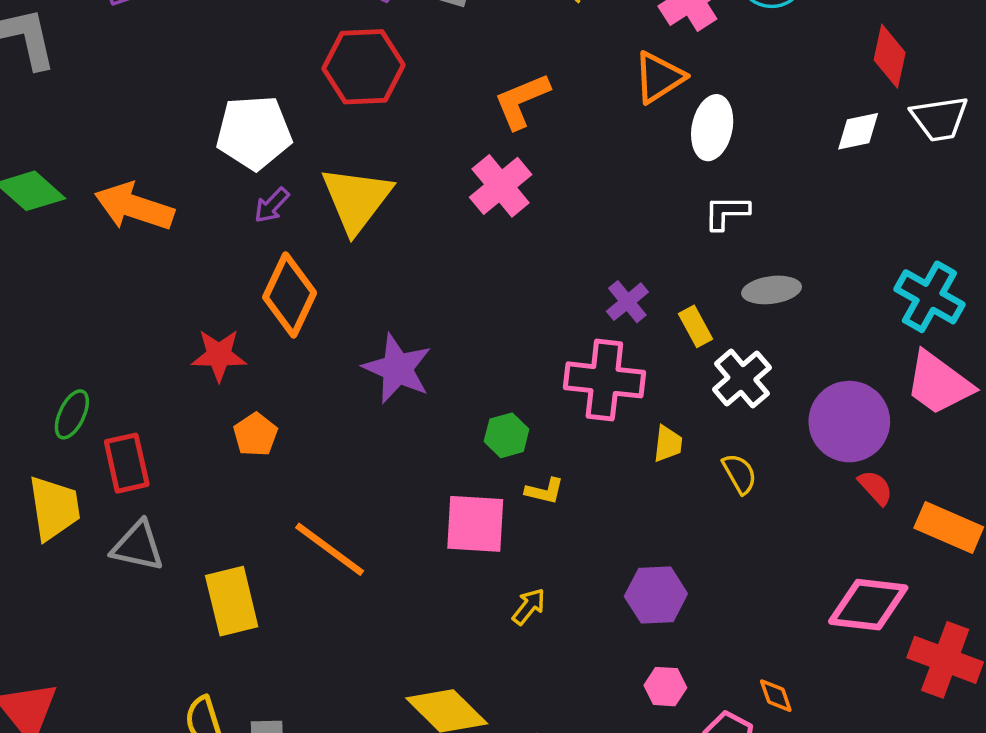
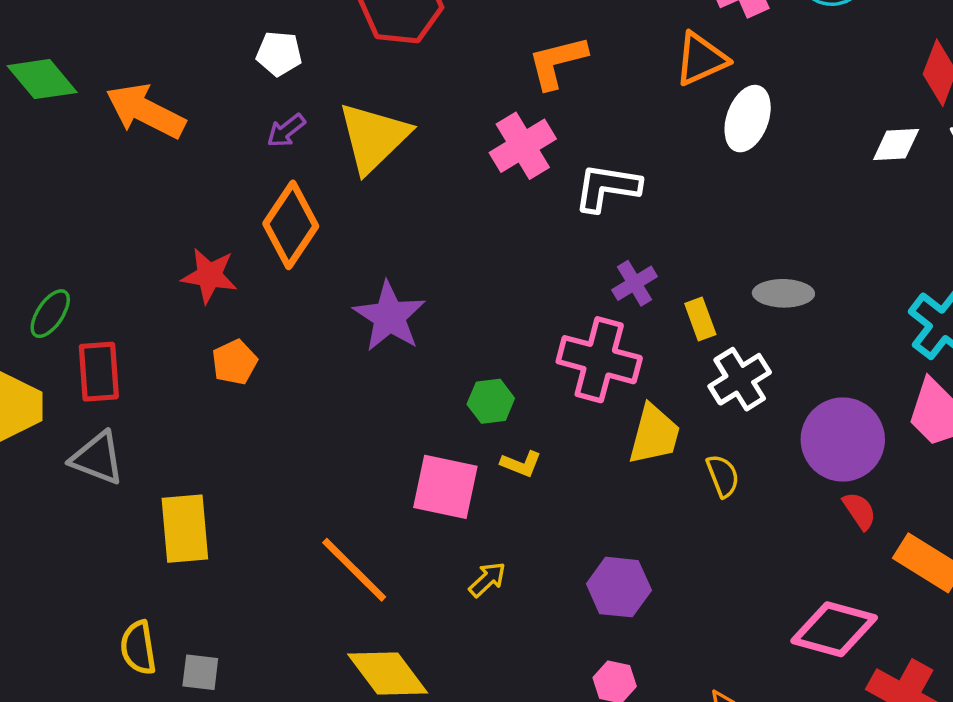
white pentagon: (254, 132) -> (279, 54), size x0.6
white L-shape: (727, 212) -> (607, 187), moved, size x1.4
yellow trapezoid: (668, 444) -> (654, 435), size x1.6
orange line: (330, 549) -> (354, 570), moved

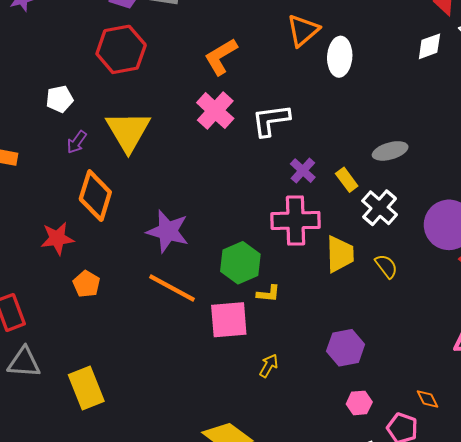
green hexagon: (491, 401) -> (240, 263), size x1.5
orange line: (354, 570) -> (172, 288), moved

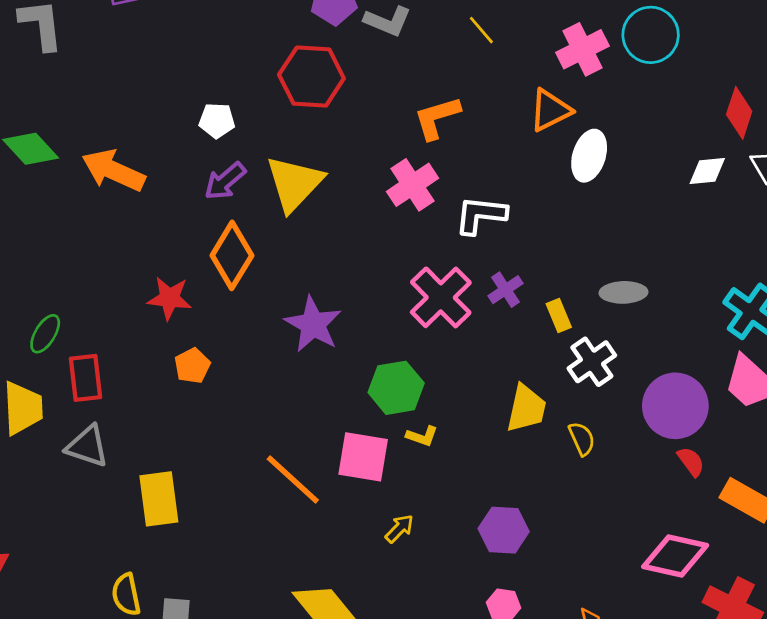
purple arrow: (77, 142) -> (225, 181), size x1.4
pink cross: (296, 220) -> (441, 297), moved, turned 33
orange line: (172, 288) -> (293, 480), moved

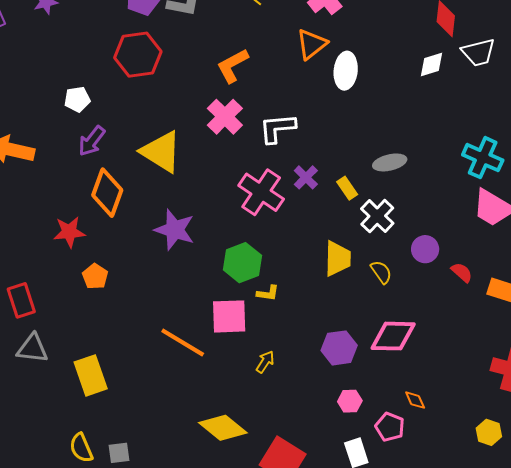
yellow triangle: (294, 183) -> (161, 152), moved, turned -30
purple circle: (675, 406) -> (425, 249), moved, size x0.6
pink diamond: (675, 556) -> (393, 336), moved

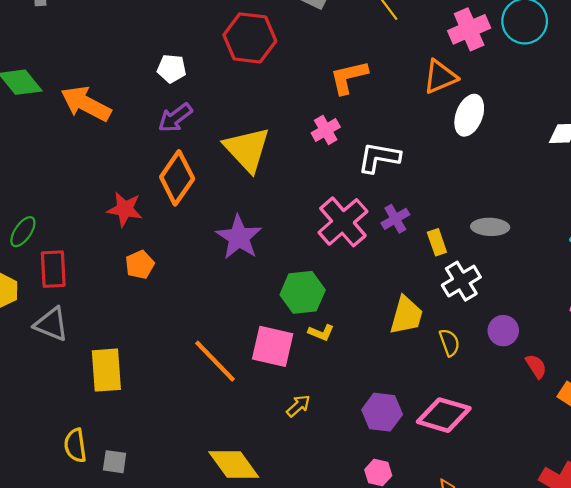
pink cross: (225, 117) -> (326, 130), size x0.7

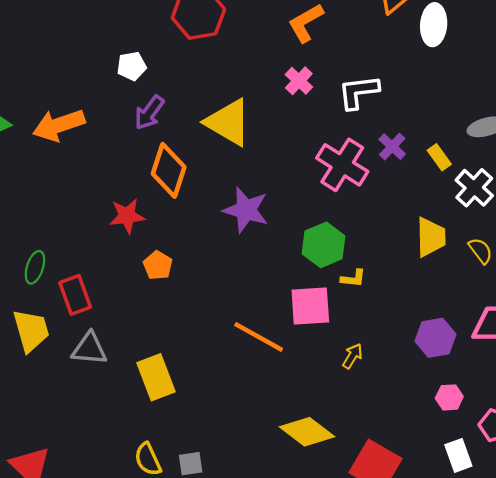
orange arrow: (86, 104) -> (59, 125), turned -30

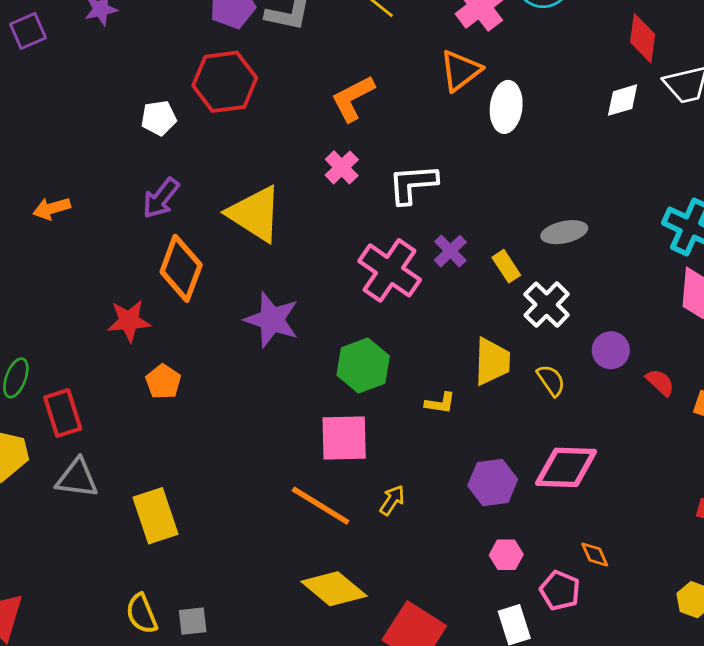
white pentagon: (132, 66) -> (159, 118), moved
orange arrow: (59, 125) -> (52, 208), size x0.6
yellow L-shape: (353, 278) -> (440, 403), moved
orange line: (259, 337) -> (321, 506), moved

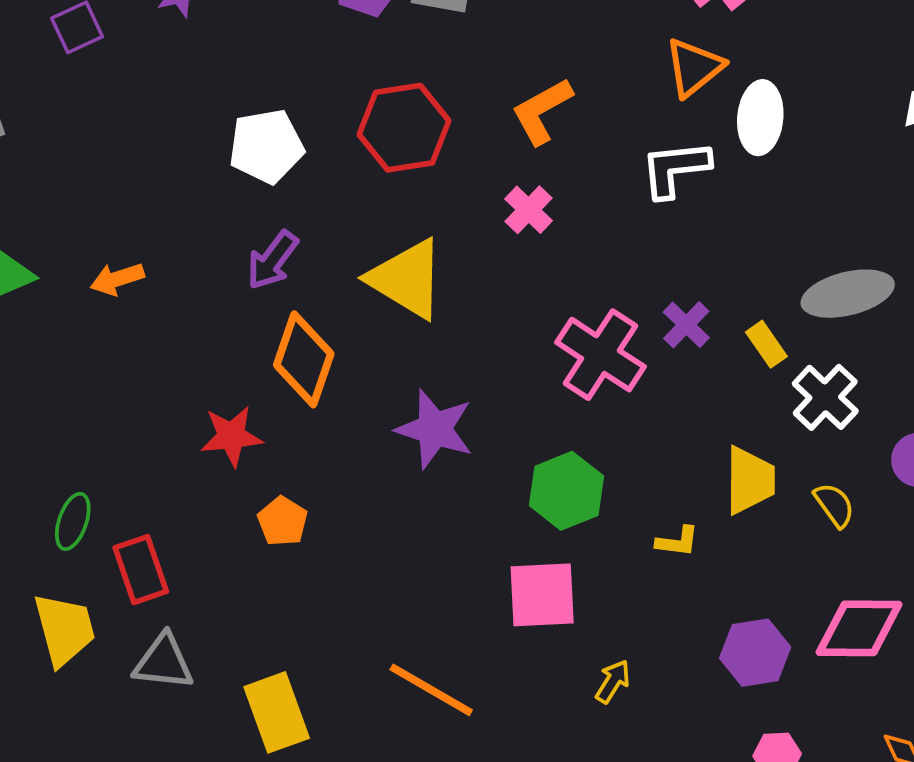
red hexagon: (225, 82) -> (404, 128), moved
white pentagon: (159, 118) -> (266, 146), size x1.5
white L-shape: (413, 184) -> (675, 169), moved
gray ellipse: (564, 232) -> (848, 294), size x1.4
orange line: (321, 506) -> (431, 690), moved

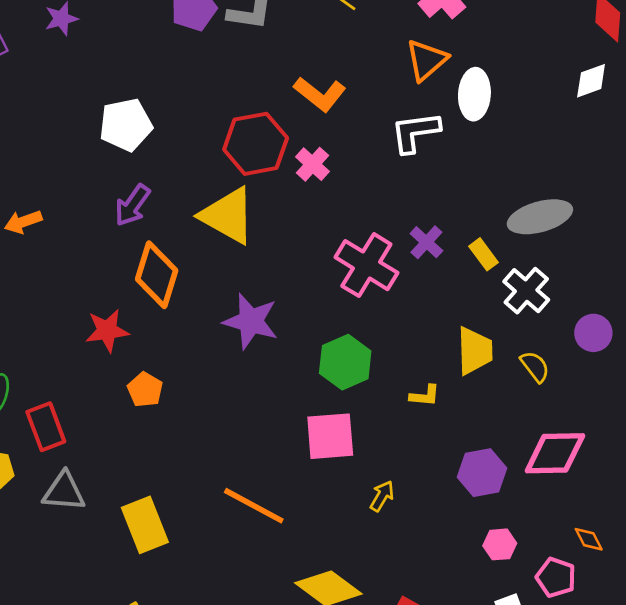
orange L-shape: (542, 111) -> (320, 94), turned -111
red hexagon: (404, 128) -> (256, 144), moved

